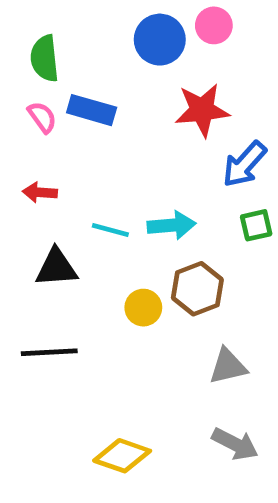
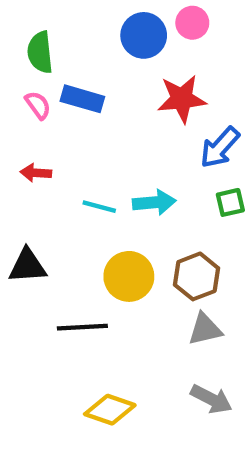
black triangle: (56, 268) -> (27, 266), moved
brown hexagon: (197, 289) -> (197, 276), moved
yellow circle: (143, 308) -> (129, 276), size x1.5
black line: (49, 352) -> (82, 327), moved

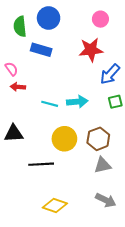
pink circle: (192, 23) -> (100, 19), moved
blue circle: (144, 35) -> (49, 18), moved
pink semicircle: (38, 105) -> (11, 69), moved

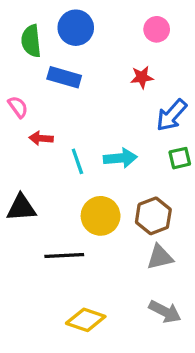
red star: (91, 50) -> (142, 77), size x0.6
red arrow: (18, 87) -> (41, 138), moved
cyan line: (50, 104) -> (77, 161), turned 56

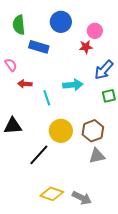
blue circle: (76, 28) -> (61, 22), moved
pink circle: (157, 29) -> (95, 31), moved
cyan arrow: (120, 158) -> (73, 85), moved
black line: (64, 255) -> (39, 155), turned -45
gray arrow: (165, 312) -> (82, 198), moved

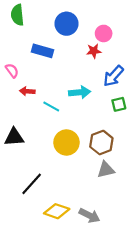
green semicircle: (19, 25) -> (17, 15), moved
cyan line: (47, 98) -> (51, 107), turned -42
black line: (39, 155) -> (32, 184), moved

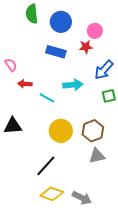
green semicircle: (17, 15) -> (32, 14), moved
blue rectangle: (43, 51) -> (56, 52), moved
black line: (32, 184) -> (46, 166), moved

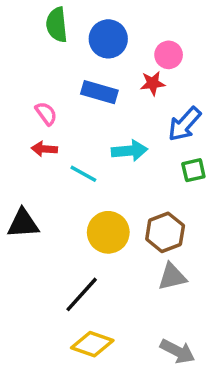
pink semicircle: (11, 65) -> (46, 113), moved
gray arrow: (82, 198) -> (177, 351), moved

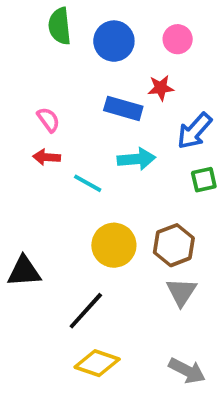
pink circle: (169, 55) -> (178, 39), moved
blue rectangle: (99, 92) -> (123, 108), moved
black triangle: (23, 223) -> (24, 271), moved
gray triangle: (172, 277) -> (181, 292), turned -44

